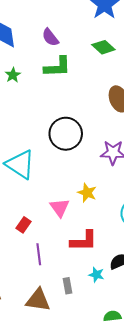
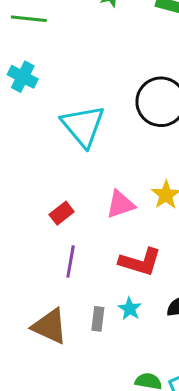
pink triangle: (60, 208) -> (121, 204), turned 30
cyan star: (96, 275) -> (130, 309), moved

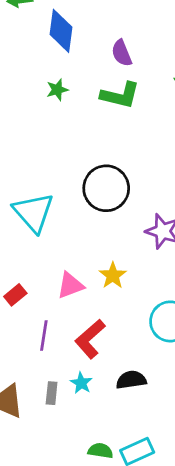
purple line: (71, 262) -> (44, 335), moved
red L-shape: (140, 262) -> (90, 339), turned 123

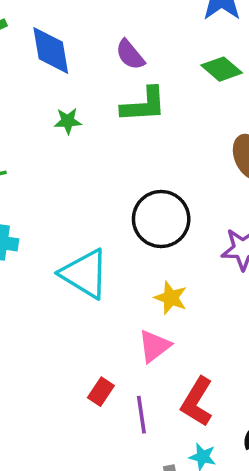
green star: (57, 90) -> (68, 121), turned 30
yellow star: (113, 275) -> (171, 298), moved
red rectangle: (15, 295) -> (101, 392), moved

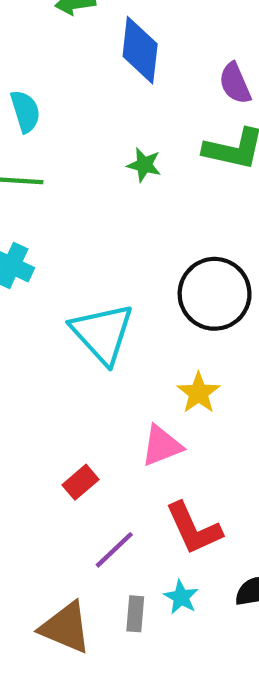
green star: (68, 121) -> (144, 165), moved
red L-shape: (197, 402) -> (194, 528), turned -72
purple line: (141, 415) -> (114, 550), moved, turned 39

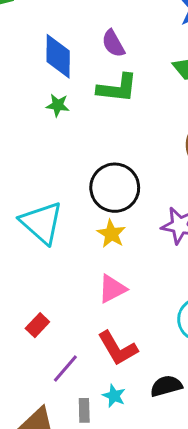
blue diamond: (140, 50) -> (58, 56), moved
yellow star: (199, 393) -> (111, 234), moved
pink triangle: (162, 446) -> (112, 289), moved

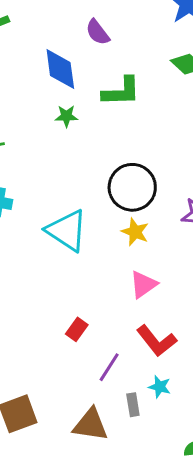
purple semicircle: (113, 43) -> (98, 32), moved

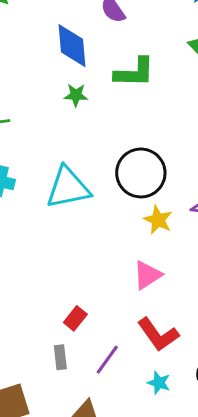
cyan triangle: (67, 231) -> (68, 188), moved, turned -48
yellow star: (135, 232) -> (158, 220), moved
gray rectangle: (133, 405) -> (60, 357), moved

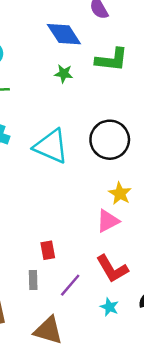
blue diamond: (72, 46) -> (64, 34), turned -33
cyan triangle: (68, 188) -> (51, 146), turned 30
yellow star: (158, 220) -> (120, 194), moved
red rectangle: (75, 318) -> (48, 250), turned -54

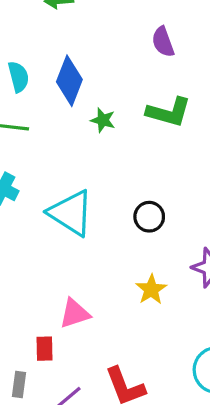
blue diamond: (64, 34) -> (69, 81), moved, turned 45
black circle: (110, 140) -> (149, 217), size x0.6
pink triangle: (108, 221) -> (75, 314), moved

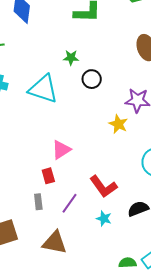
green star: (103, 120) -> (71, 58), moved
yellow star: (151, 290) -> (118, 124), moved

